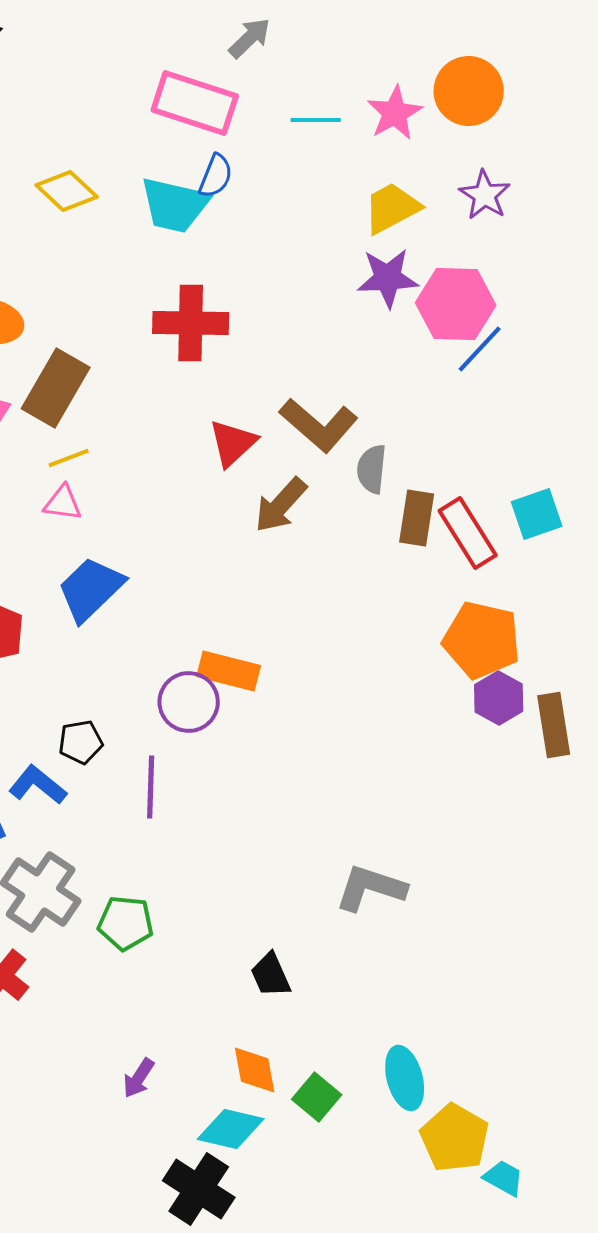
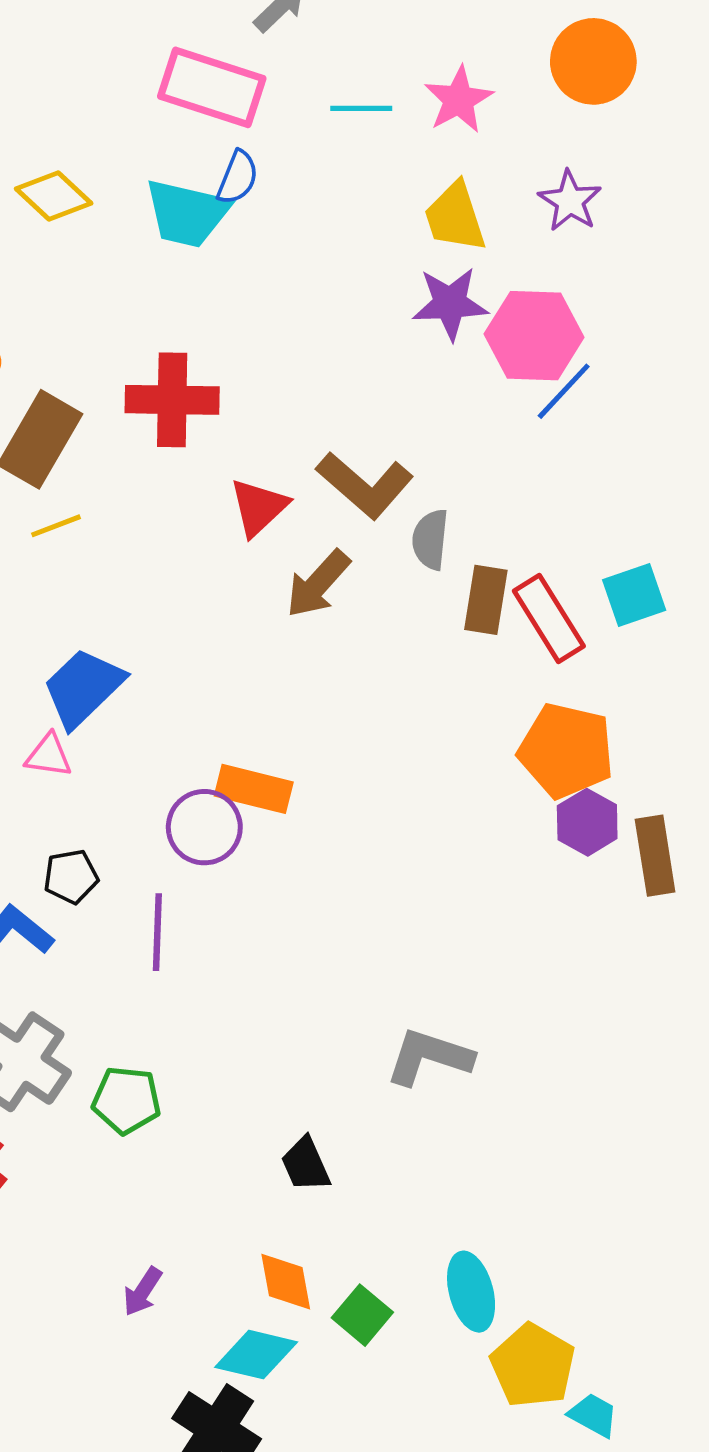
orange circle: (469, 91) -> (593, 61), moved
yellow trapezoid: (392, 208) -> (455, 217), turned -80
red cross: (191, 323) -> (172, 400), moved
pink triangle: (63, 503) -> (49, 756), moved

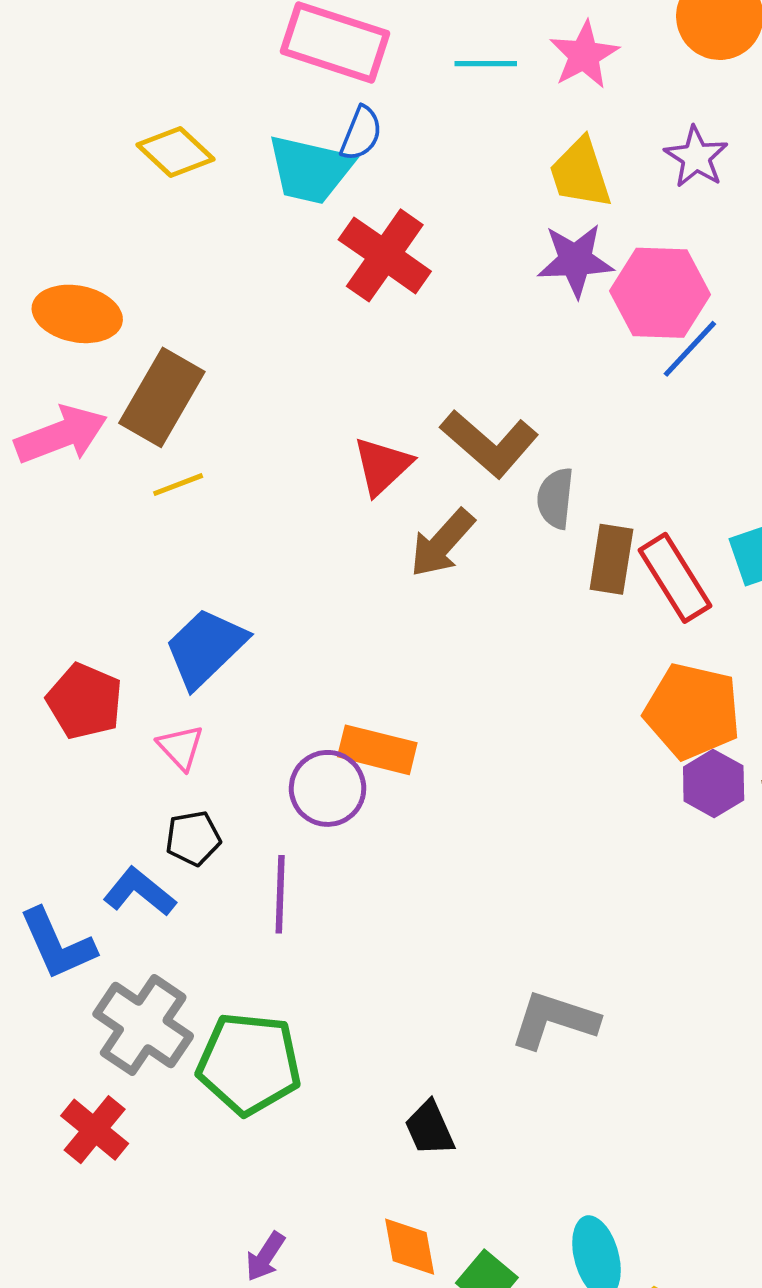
red cross: (172, 400) -> (385, 255), moved, turned 34
pink triangle: (49, 756) -> (181, 747), moved, turned 39
green pentagon: (126, 1100) -> (249, 1064), size x1.5

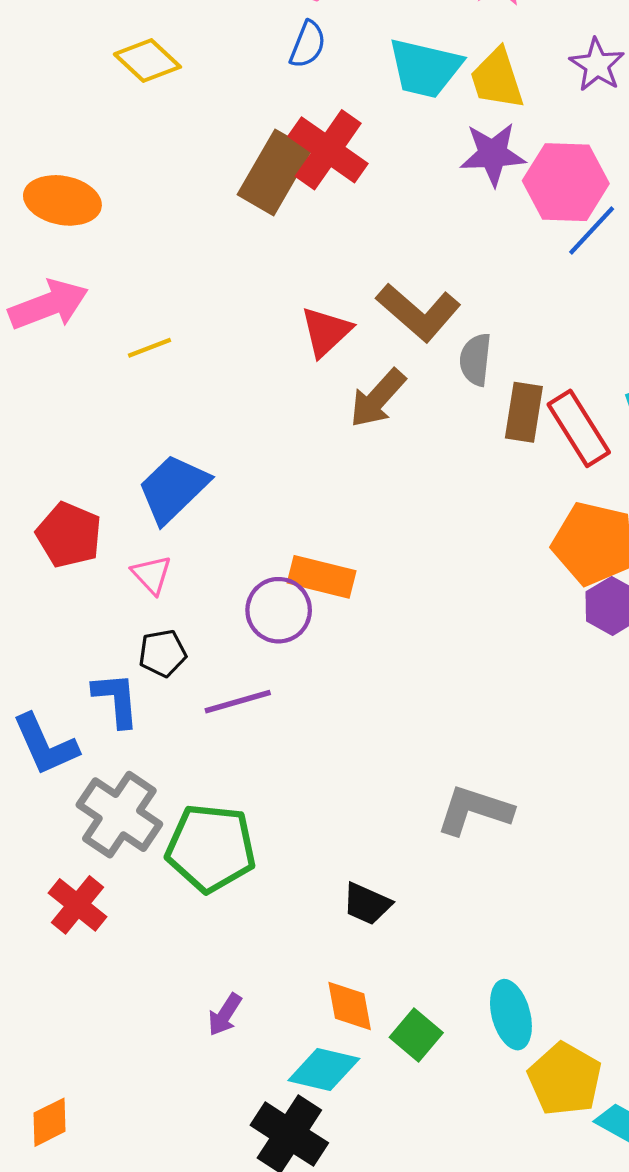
cyan trapezoid: (310, 169) -> (425, 68), moved
brown rectangle: (162, 397) -> (274, 172), moved
blue L-shape: (139, 892) -> (116, 699), turned 46
purple line: (280, 894) -> (238, 702), turned 72
black trapezoid: (430, 1128) -> (367, 904), turned -42

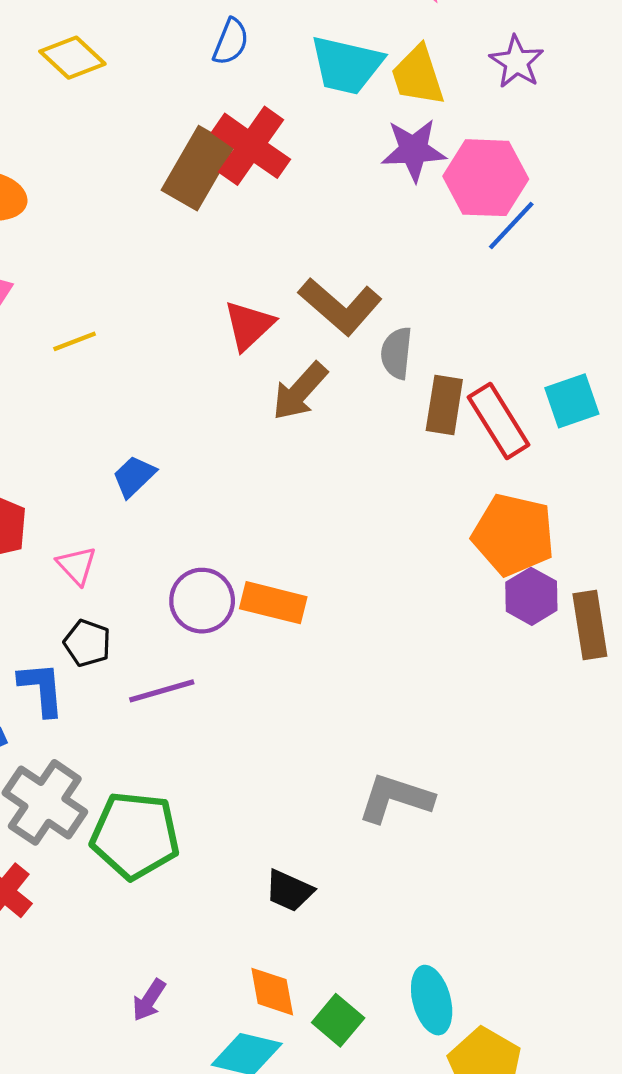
blue trapezoid: (173, 489) -> (134, 476), moved, size x0.6
orange rectangle: (322, 577) -> (273, 603), moved
black pentagon: (162, 653) -> (87, 643), turned 30

